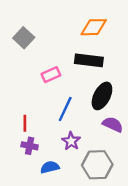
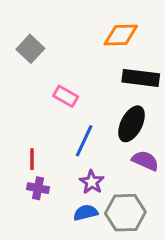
black rectangle: (89, 60) -> (141, 78), moved
pink rectangle: (51, 75) -> (66, 96), turned 54
blue semicircle: (50, 167) -> (86, 213), moved

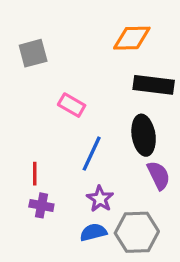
gray square: (30, 49) -> (33, 53), turned 32
black ellipse: (131, 124) -> (144, 135), turned -36
purple semicircle: (145, 161) -> (159, 175), turned 40

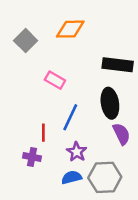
orange diamond: (132, 38) -> (70, 29), moved
gray square: (33, 53) -> (26, 41), turned -30
red line: (35, 174) -> (43, 133), moved

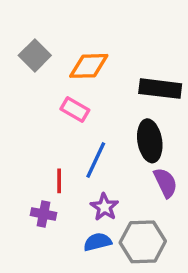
orange diamond: (70, 29) -> (89, 66), moved

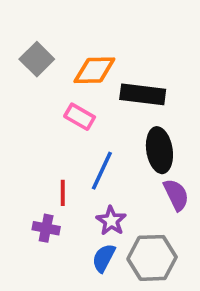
black rectangle: (160, 89) -> (143, 94), moved
blue semicircle: (97, 242) -> (104, 258), turned -48

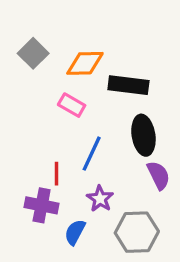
purple cross: (46, 228) -> (42, 205), size x1.4
blue semicircle: (104, 258) -> (75, 232), moved

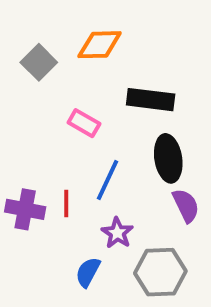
orange diamond: (85, 63) -> (100, 45), moved
purple cross: (42, 205) -> (25, 209), moved

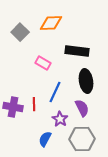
purple semicircle: (186, 205) -> (82, 108), moved

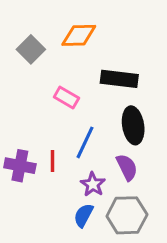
blue semicircle: (45, 139) -> (84, 215), moved

